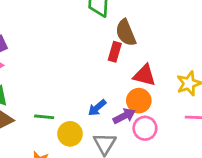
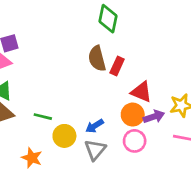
brown semicircle: (126, 33) -> (97, 59), moved
blue arrow: (97, 108) -> (95, 126), moved
purple arrow: (124, 116) -> (154, 117), moved

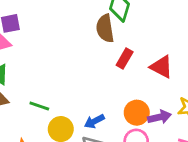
brown semicircle: (97, 59) -> (105, 28), moved
red triangle: (141, 92) -> (161, 67), moved

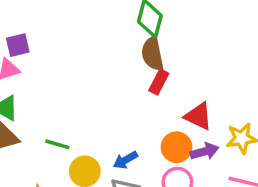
brown semicircle: (105, 28) -> (153, 54), moved
red triangle: (161, 67) -> (198, 116), moved

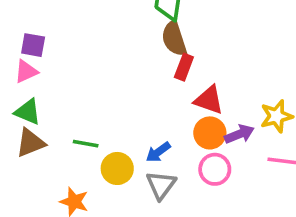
purple square: (18, 45) -> (33, 45), turned 30
red triangle: (198, 116) -> (209, 100), moved

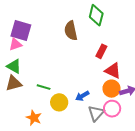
brown semicircle: (174, 39) -> (71, 31), moved
purple square: (33, 45) -> (21, 30), size x1.5
gray triangle: (161, 185) -> (96, 113), moved

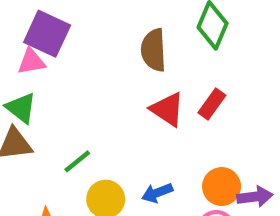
red triangle: (113, 71) -> (167, 109), moved
green line: (44, 87) -> (77, 161), turned -64

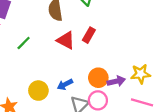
green line: (77, 161) -> (24, 43), moved

